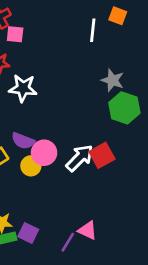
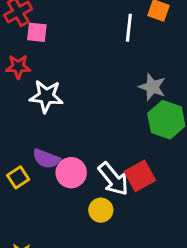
white arrow: (80, 158) -> (113, 179), turned 96
yellow circle: (31, 166) -> (101, 210), moved

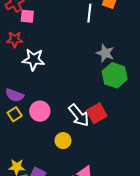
purple semicircle: (46, 159) -> (15, 95), moved
pink circle: (71, 173) -> (40, 111), moved
yellow circle: (101, 210) -> (63, 141), moved

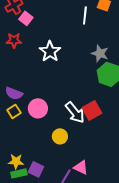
pink square: (27, 16) -> (26, 18), turned 32
white star: (34, 59) -> (50, 51), moved, turned 30

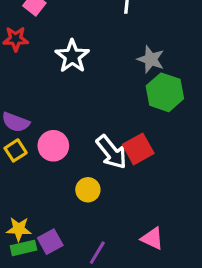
pink triangle: (81, 167) -> (152, 238), moved
purple square: (36, 169) -> (50, 242), turned 35

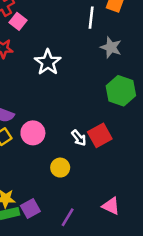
gray star: (151, 59) -> (111, 47), moved
white arrow: (111, 152) -> (79, 138), size x0.6

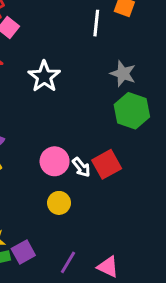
gray star: (111, 47) -> (123, 74), moved
pink circle: (33, 133) -> (55, 161), moved
pink triangle: (111, 206) -> (108, 267), moved

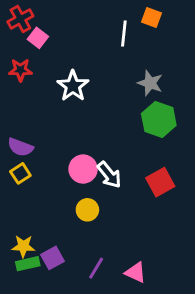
red square: (107, 164) -> (160, 182), moved
white arrow: (81, 167) -> (109, 175), size x1.4

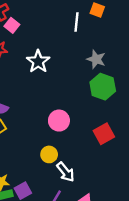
pink circle: (83, 169) -> (59, 121), moved
white arrow: (109, 175) -> (66, 172), moved

